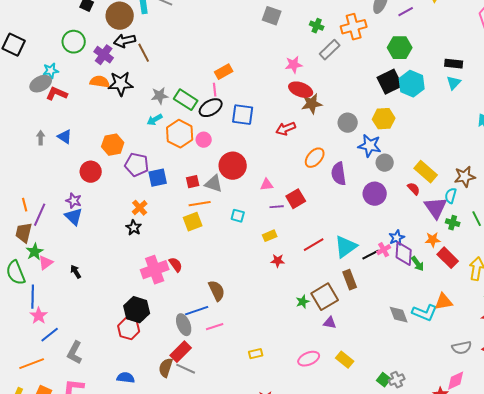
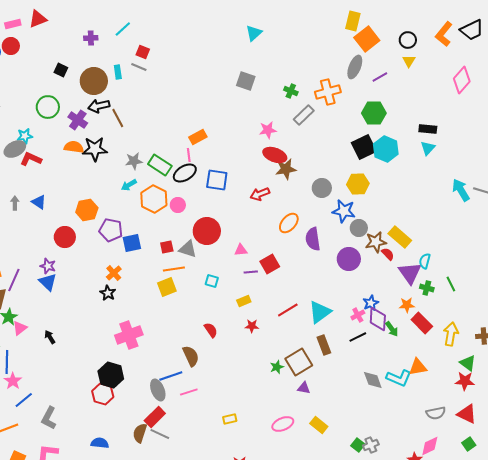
brown star: (465, 177) -> (376, 242), moved
black line: (371, 255) -> (358, 337), moved
red semicircle: (176, 265) -> (211, 330), moved

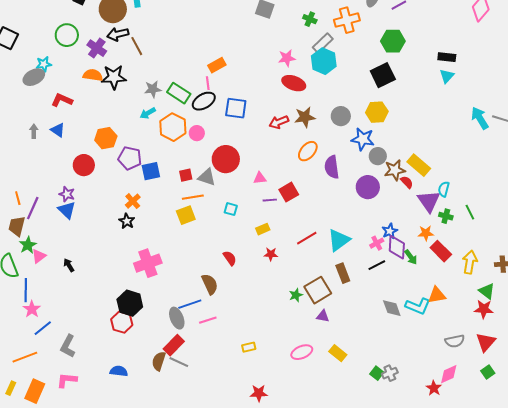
cyan hexagon: (386, 149) -> (324, 61), moved
red L-shape: (31, 159) -> (62, 100), moved
brown star: (286, 169) -> (305, 117), moved
red triangle: (467, 414) -> (486, 342), turned 45

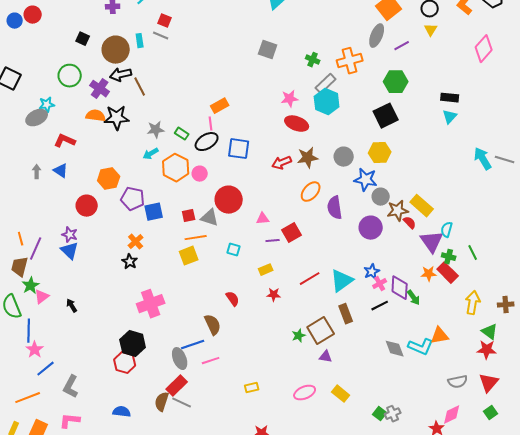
green rectangle: (179, 93) -> (182, 134), size x0.6
blue star: (390, 231) -> (372, 272), moved
red rectangle: (441, 251) -> (448, 273), moved

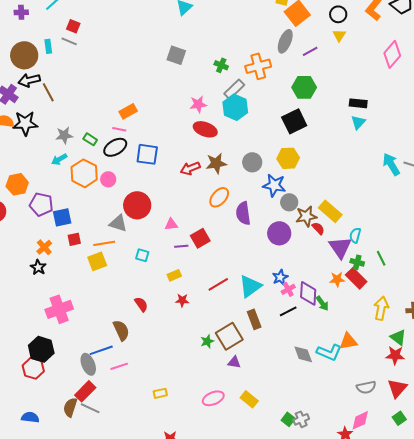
pink line: (211, 124) -> (119, 129), turned -72
red square: (189, 216) -> (74, 239), moved

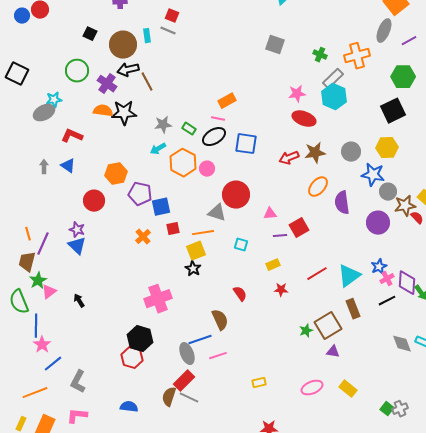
black star: (38, 267) -> (193, 269), moved

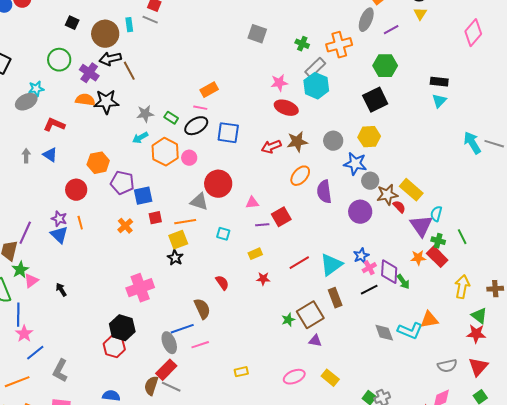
orange line: (28, 234) -> (80, 223), moved

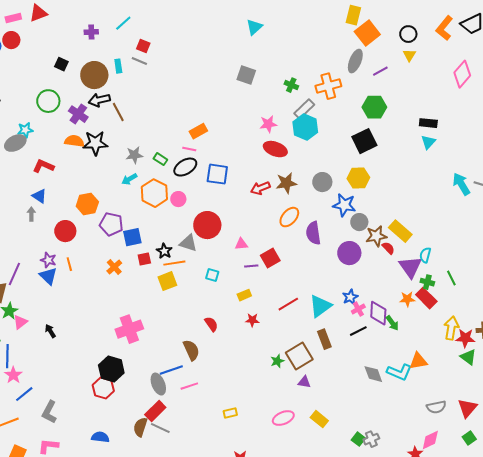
gray arrow: (26, 156) -> (31, 214), moved
black star: (175, 258) -> (164, 251), moved
red star: (476, 334) -> (465, 338), moved

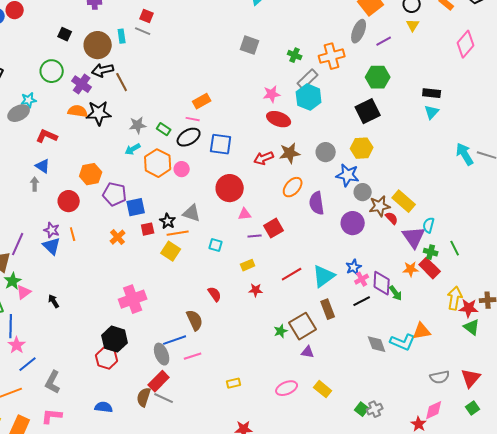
red circle: (207, 225) -> (230, 188), moved
yellow square: (167, 281) -> (171, 251), turned -36

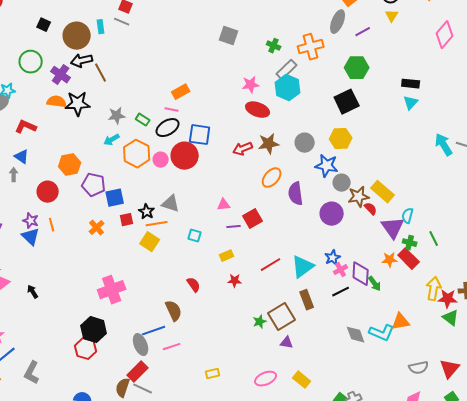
red circle: (230, 188) -> (185, 156), moved

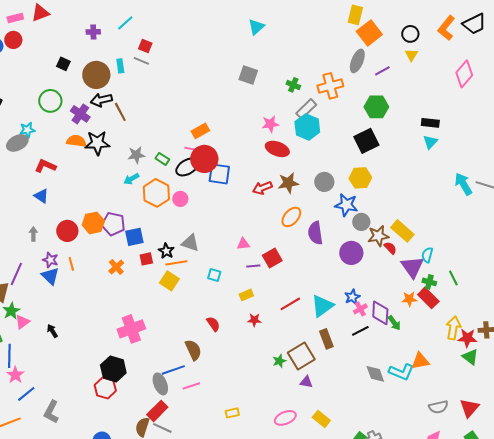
red circle: (185, 156) -> (204, 159), moved
orange hexagon: (70, 165) -> (93, 223), moved
gray arrow: (14, 175) -> (33, 234), moved

